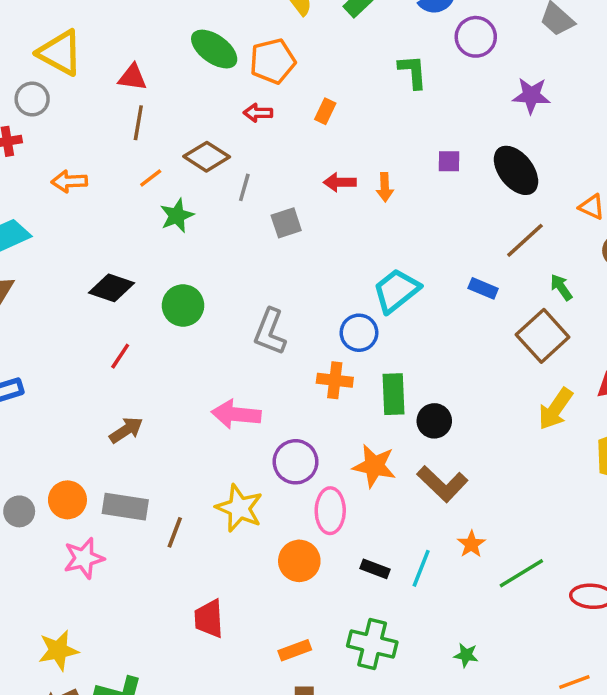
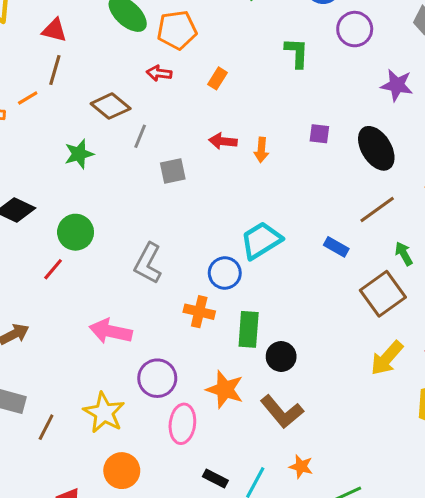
orange line: (151, 178) -> (28, 98), moved
red line: (120, 356) -> (53, 269), moved
orange star: (471, 544) -> (301, 467), turned -30
orange circle: (299, 561) -> (122, 471), moved

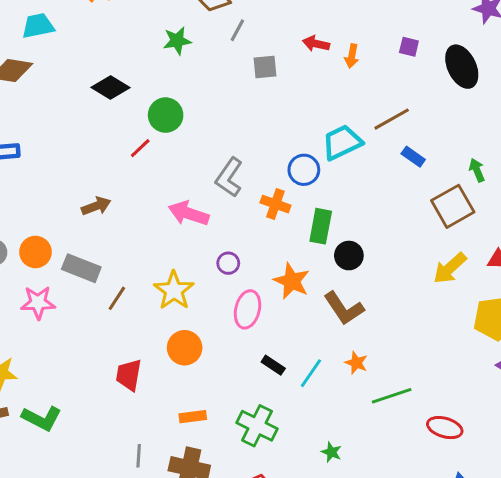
brown line: (377, 210) -> (392, 119), moved
gray L-shape: (148, 263) -> (229, 177), moved
purple circle: (157, 378) -> (228, 263), size x0.6

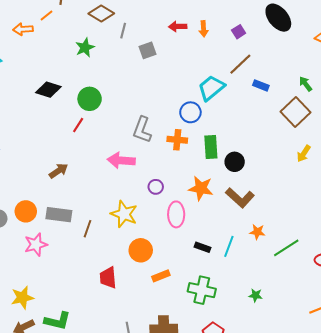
purple square: (409, 47) -> (239, 32), moved, turned -32
yellow arrow: (450, 268) -> (304, 154), size x0.7
orange rectangle: (193, 417) -> (161, 276), moved

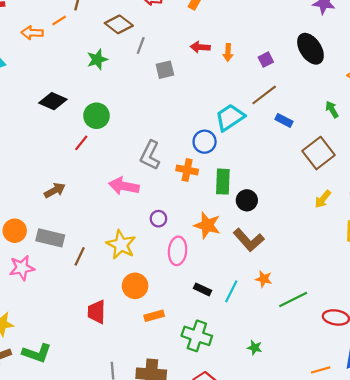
green arrow: (306, 84) -> (332, 109), moved

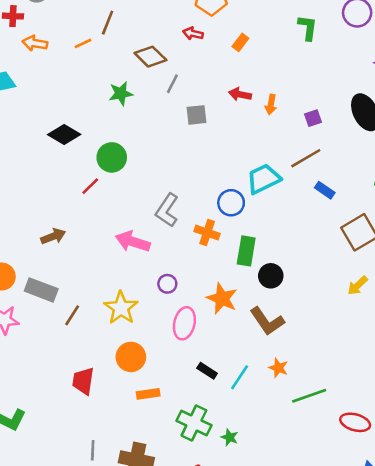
orange arrow: (32, 33) -> (35, 43), moved
green star: (255, 348) -> (230, 437), moved

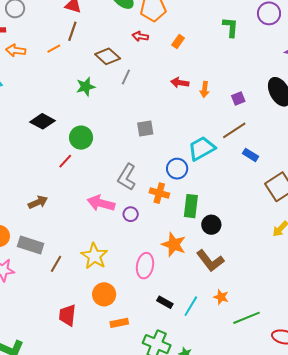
gray square: (196, 115) -> (145, 129), moved
purple circle: (167, 284) -> (131, 214), moved

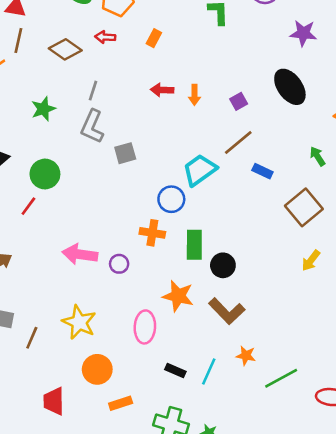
brown diamond: (108, 56) -> (65, 49), moved
gray L-shape: (127, 177) -> (92, 126), moved

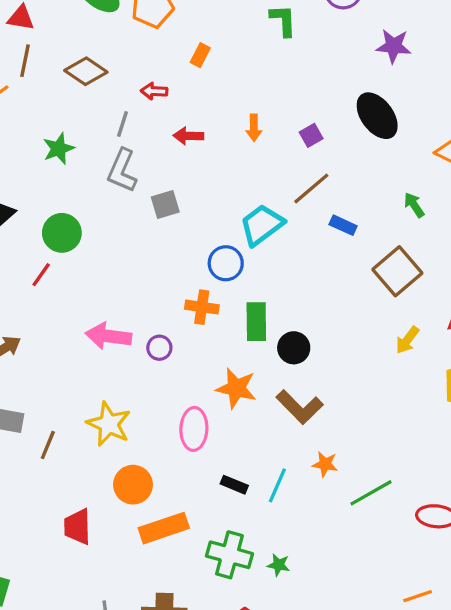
red arrow: (105, 37) -> (154, 91), moved
red arrow: (162, 90) -> (188, 136), moved
orange rectangle: (121, 403) -> (164, 528), size x1.6

